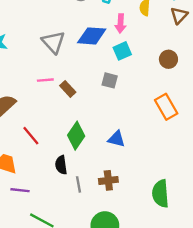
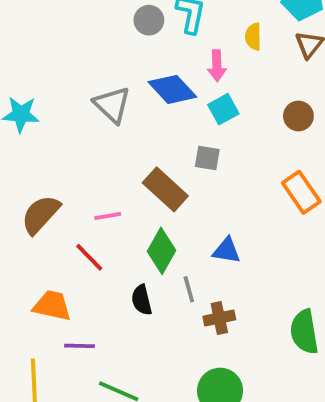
blue diamond: (92, 36) -> (172, 89), turned 48
pink line: (45, 80) -> (108, 216), moved
brown rectangle: (68, 89) -> (165, 189), moved, size x1.6
gray line: (79, 184) -> (189, 289), moved

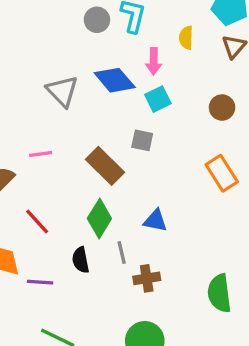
pink line: (108, 216) -> (41, 154), moved
purple line: (79, 346) -> (40, 282), moved

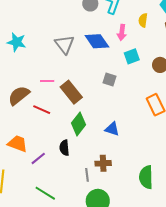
cyan square: (158, 99) -> (132, 56), moved
brown rectangle: (105, 166) -> (71, 92), moved
red line: (37, 221) -> (42, 110), moved, turned -30
gray line: (122, 253) -> (87, 175), moved
purple line: (40, 282) -> (38, 158), turned -49

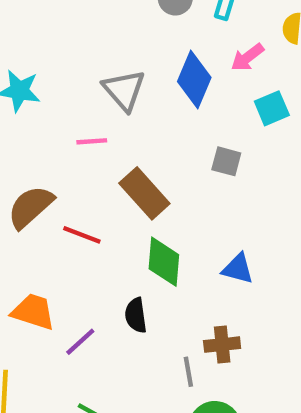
pink arrow: (122, 32) -> (247, 57), turned 49
blue diamond: (97, 41) -> (194, 79), turned 60
pink line: (47, 81) -> (92, 141), moved
green diamond: (79, 124) -> (164, 262), turned -30

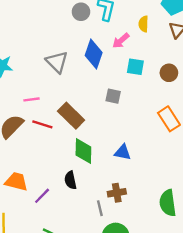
cyan square: (272, 108) -> (135, 67), turned 36
pink line: (92, 141) -> (31, 99), moved
red line: (82, 235) -> (42, 124), moved

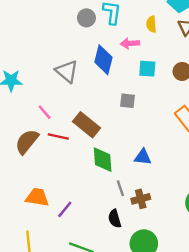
pink arrow: (121, 41) -> (130, 43), turned 42
pink line: (31, 99) -> (45, 112), turned 63
black semicircle: (70, 180) -> (115, 219), moved
gray line: (100, 208) -> (120, 188), moved

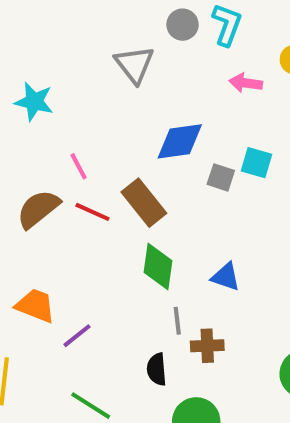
blue diamond: (103, 60) -> (180, 141), moved, turned 56
cyan square: (147, 69) -> (256, 163), moved
gray triangle: (67, 71) -> (134, 65), moved

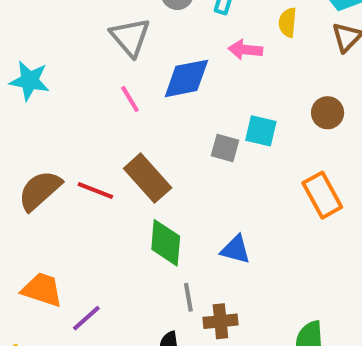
blue diamond: (180, 141) -> (186, 78), moved
pink line: (79, 166) -> (130, 99), moved

